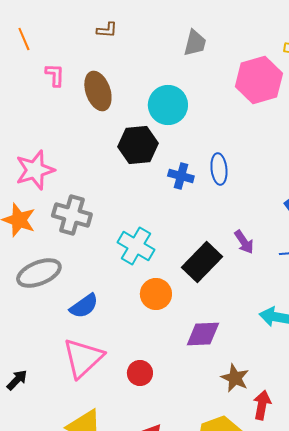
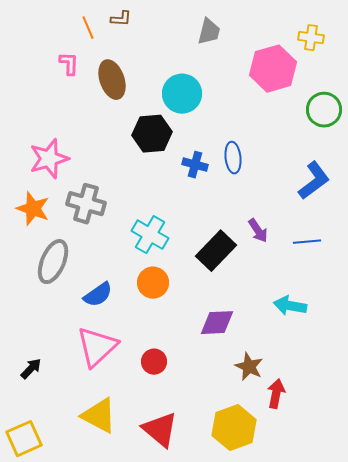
orange line: (24, 39) -> (88, 28), moved
gray ellipse: (39, 273) -> (53, 262), turned -45
orange circle: (156, 294) -> (153, 283), moved

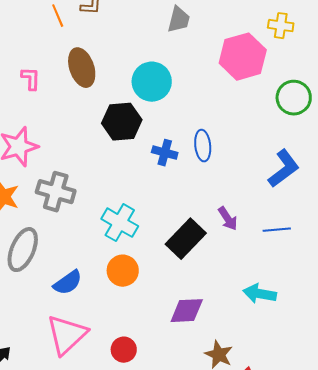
pink L-shape: (69, 64) -> (31, 79), moved

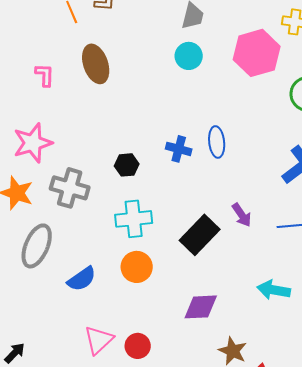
cyan circle: (152, 82) -> (189, 56), moved, size x0.7
black hexagon: (122, 122) -> (127, 165), moved, size x0.6
cyan cross: (120, 223) -> (134, 219), turned -36
pink triangle: (67, 335) -> (99, 340), moved, size x0.7

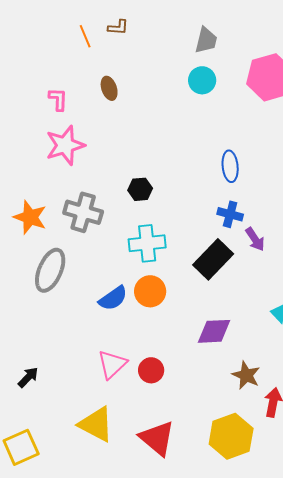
brown ellipse: (96, 64) -> (109, 88), size x0.6
pink star: (33, 143) -> (65, 145), moved
blue cross: (179, 149) -> (230, 214), moved
blue semicircle: (82, 279) -> (113, 298), moved

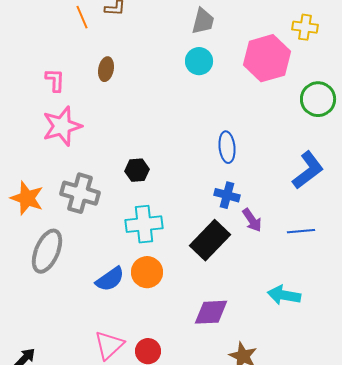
brown ellipse: (109, 88) -> (106, 69), turned 30

